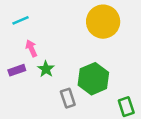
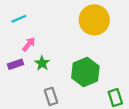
pink arrow: (31, 48) -> (29, 44), turned 64
gray rectangle: (68, 98) -> (51, 96), moved

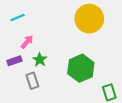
gray rectangle: (51, 96) -> (32, 81), moved

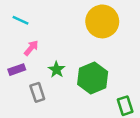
cyan line: (18, 18) -> (20, 20), turned 48
green star: (40, 60) -> (57, 70), moved

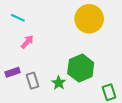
purple rectangle: (17, 70) -> (13, 72), moved
green star: (57, 70) -> (59, 83), moved

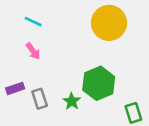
cyan line: (18, 18) -> (33, 22), moved
pink arrow: (27, 42) -> (33, 51), turned 104

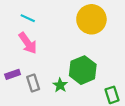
pink arrow: (33, 51) -> (28, 43), size x1.5

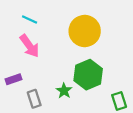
yellow circle: (91, 19) -> (85, 31), moved
gray rectangle: (33, 83) -> (34, 99), moved

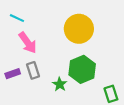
cyan line: (30, 20) -> (17, 18), moved
gray rectangle: (34, 99) -> (33, 70), moved

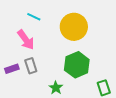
cyan line: (17, 18) -> (34, 17), moved
green star: (60, 84) -> (56, 88), moved

